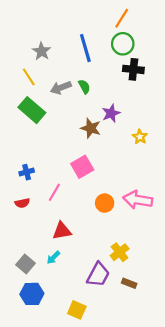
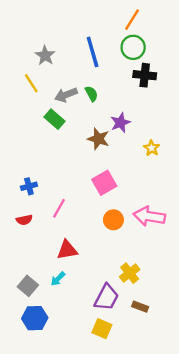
green rectangle: (32, 110) -> (54, 119), moved, size x0.7
pink square: (82, 167) -> (104, 183), moved
yellow square: (77, 310) -> (102, 329), moved

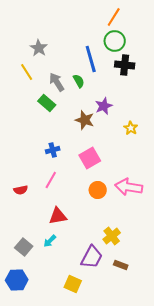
blue line: (93, 52) -> (91, 59), moved
gray arrow: (66, 95) -> (57, 82), turned 78
blue cross: (29, 186) -> (53, 150), moved
blue hexagon: (35, 318) -> (17, 280), moved
yellow square: (102, 329) -> (73, 284), moved

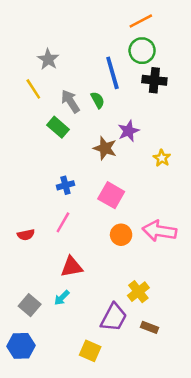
orange line: (114, 17) -> (141, 21), turned 30
pink square: (90, 158) -> (111, 195), turned -30

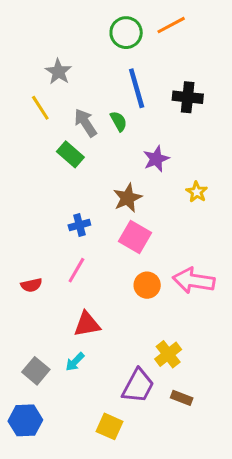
green circle: (142, 51) -> (126, 33), moved
brown star: (105, 148) -> (128, 198), moved, turned 30

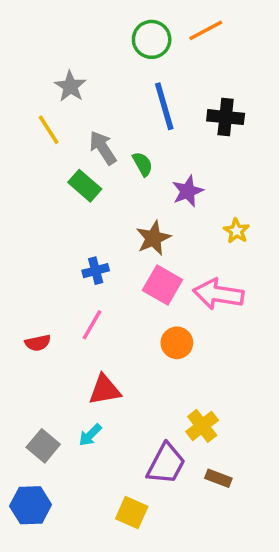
green semicircle: (119, 121) -> (143, 164), moved
pink arrow: (194, 281) -> (218, 294), moved

